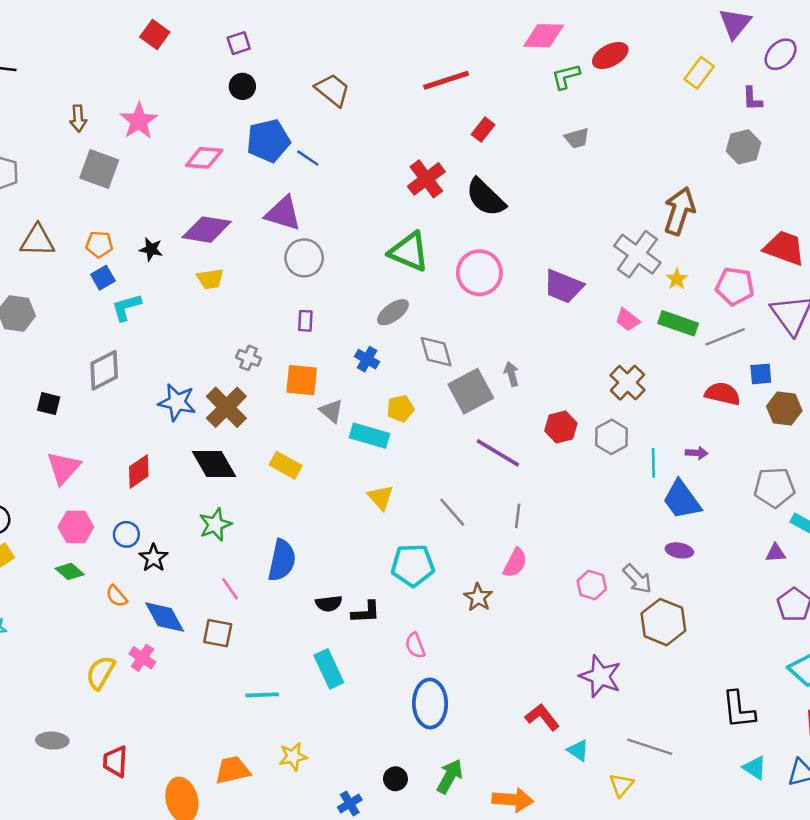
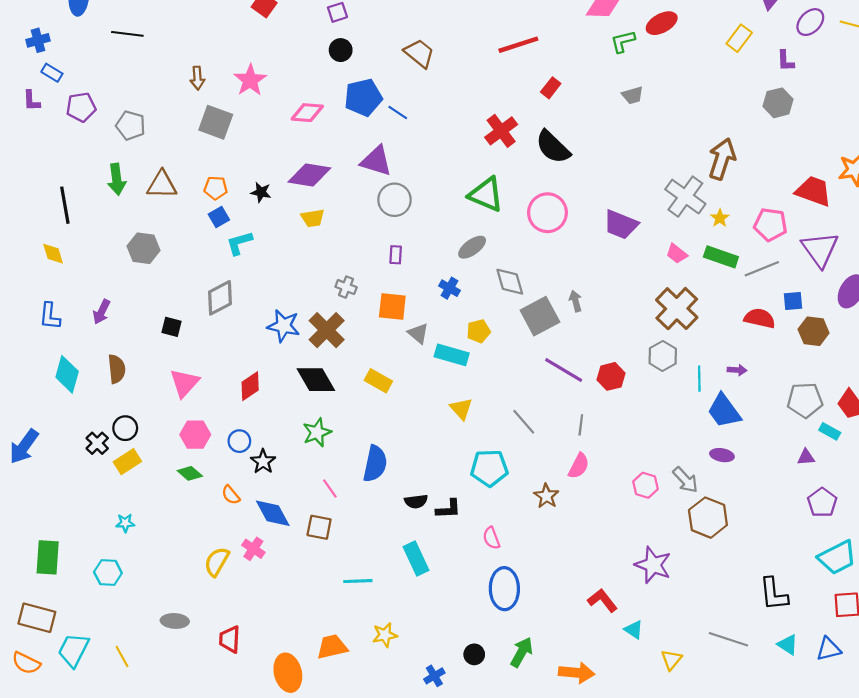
brown cross: (628, 383) -> (677, 309), size x1.4
red hexagon: (561, 427) -> (611, 376), moved
gray line: (650, 747) -> (728, 639), moved

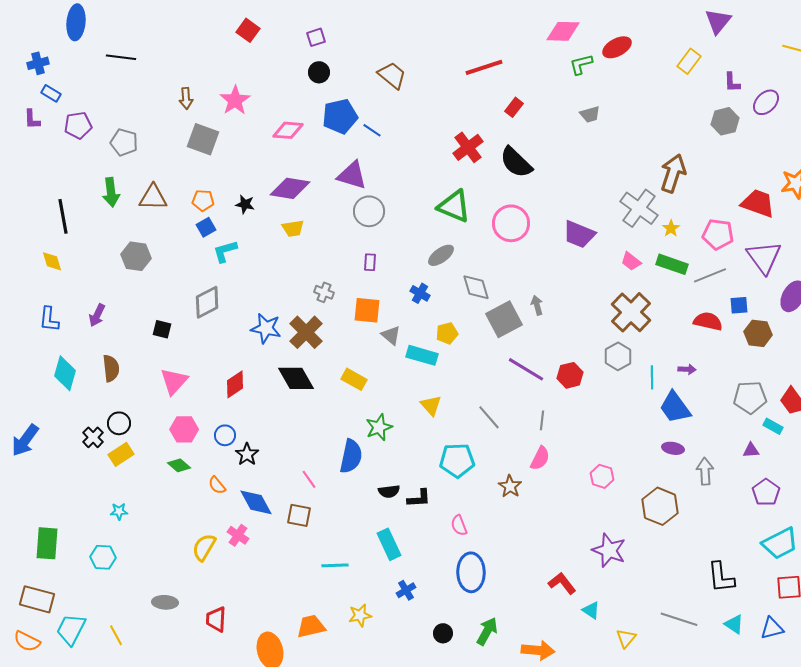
purple ellipse: (810, 22) -> (766, 102), moved
green star: (317, 432) -> (379, 427), moved
gray arrow: (685, 480) -> (705, 471), moved, turned -140
blue cross: (434, 676) -> (406, 590), moved

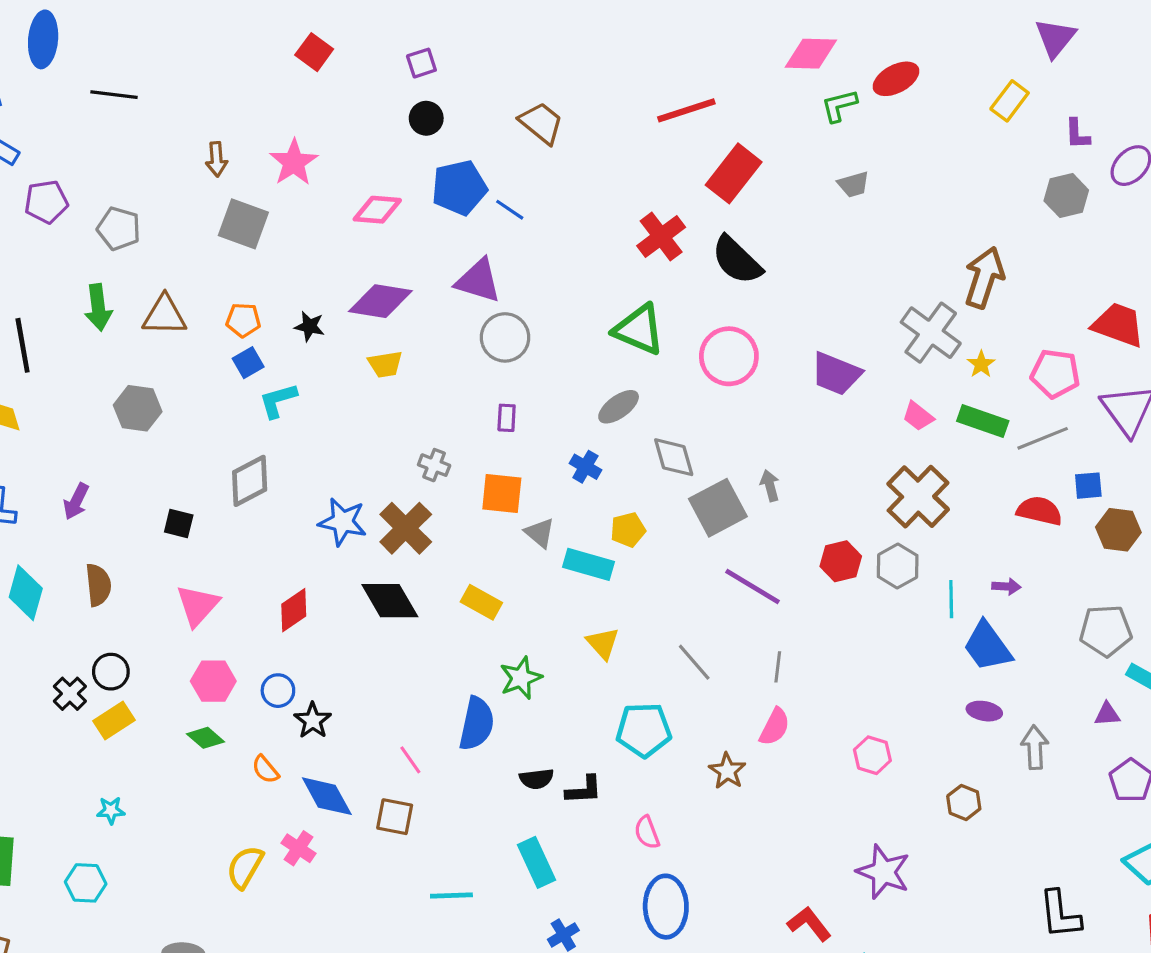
red rectangle: (514, 107) -> (734, 173), size x1.8
red hexagon: (570, 375) -> (841, 561), moved
brown hexagon: (660, 506) -> (964, 802), size x0.6

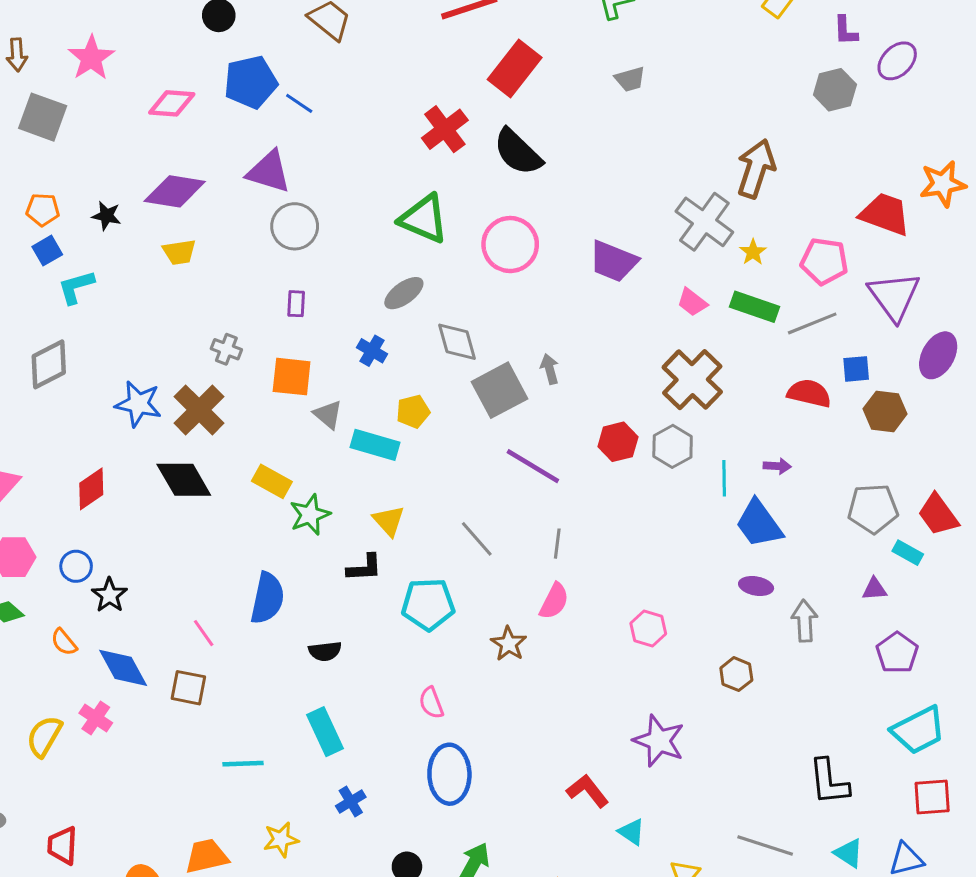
green star: (521, 678) -> (310, 515), moved
black L-shape: (584, 790) -> (364, 568), moved

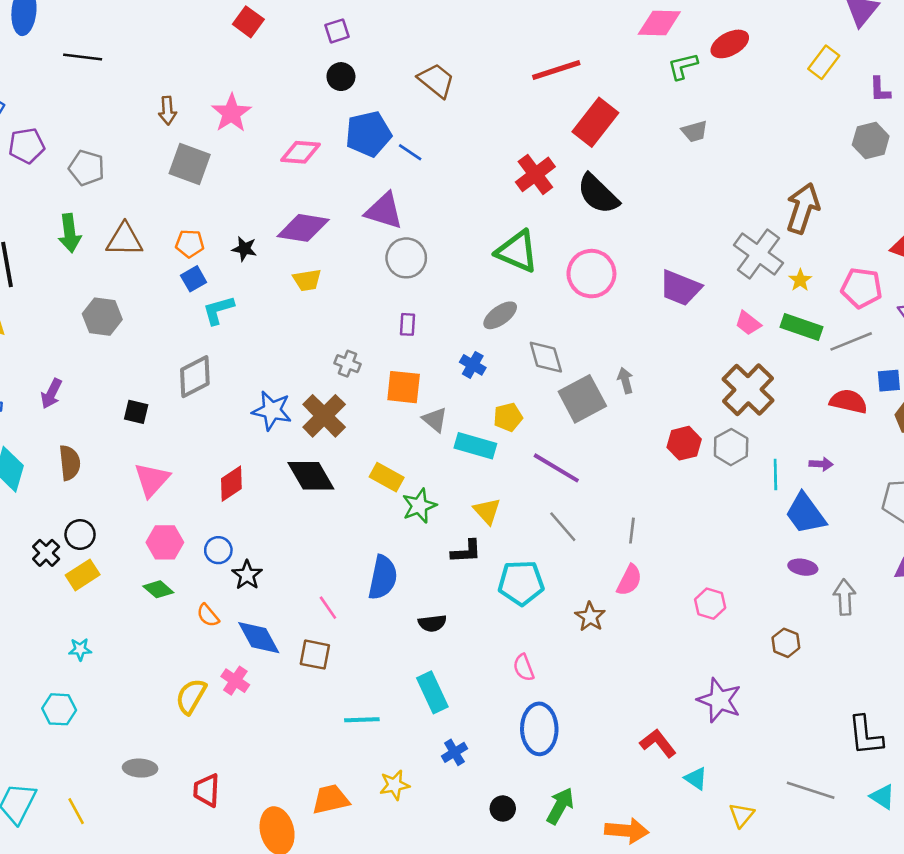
purple line: (533, 466) -> (556, 468), moved

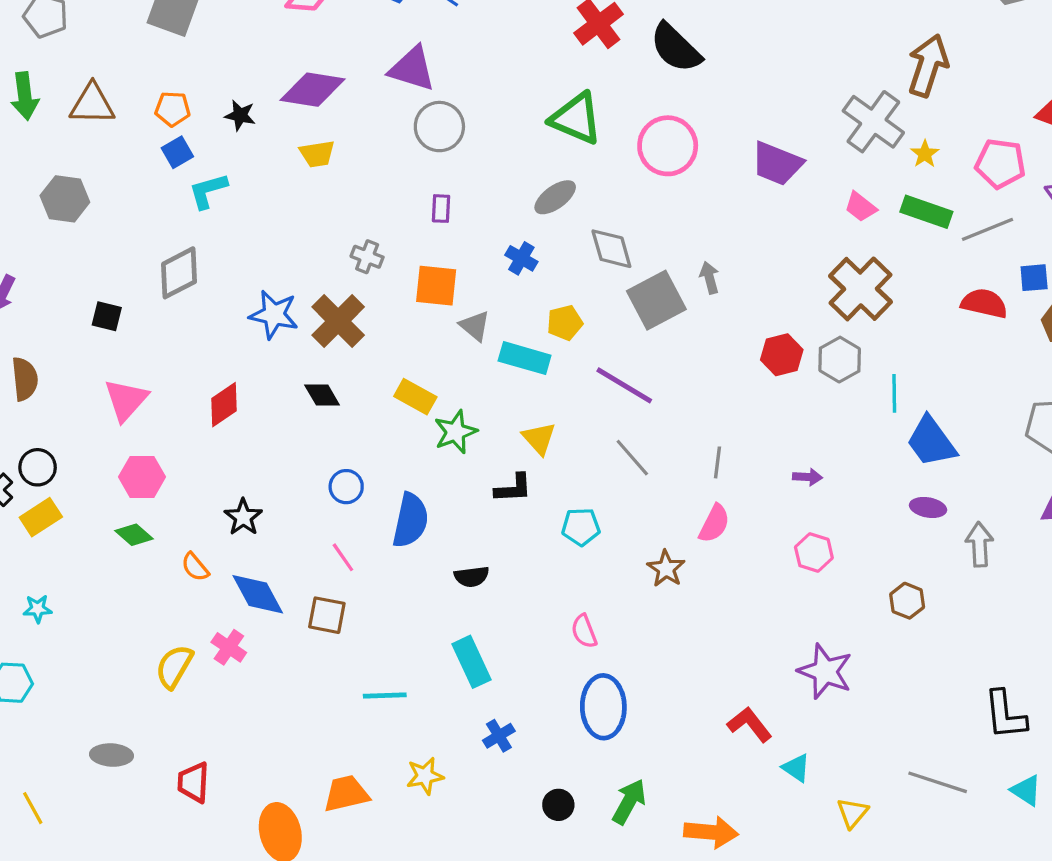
purple arrow: (821, 464) -> (807, 477), moved
black diamond: (311, 476) -> (322, 395), size x0.6
blue circle: (218, 550) -> (346, 487), moved
cyan pentagon: (521, 583) -> (581, 527), size x0.7

